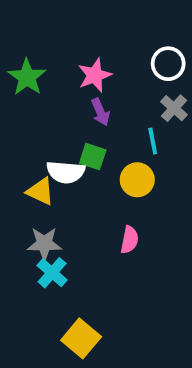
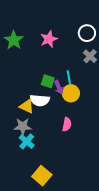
purple arrow: (100, 112) -> (59, 87), moved
cyan line: (153, 141) -> (69, 77), moved
white semicircle: (66, 172) -> (40, 100), moved
yellow triangle: (40, 191) -> (27, 106), moved

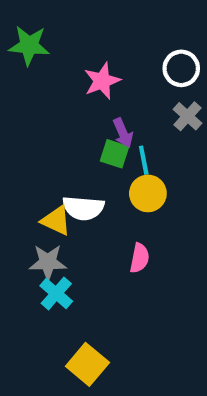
green star: (14, 40) -> (29, 45), moved, turned -30
green square: (48, 81) -> (115, 154), moved
purple arrow: (59, 87) -> (123, 133), moved

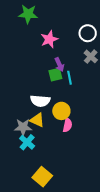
green star: (29, 45) -> (28, 14), moved
green square: (115, 154) -> (55, 75), turned -32
yellow circle: (148, 193) -> (61, 111), moved
yellow triangle: (56, 221) -> (37, 120), moved

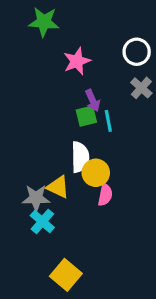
white semicircle: (40, 101) -> (80, 157), moved, turned -96

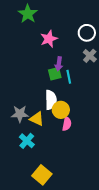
green star: (44, 22) -> (28, 14), turned 30
purple arrow: (93, 100) -> (59, 64), turned 32
gray star: (36, 198) -> (20, 114), moved

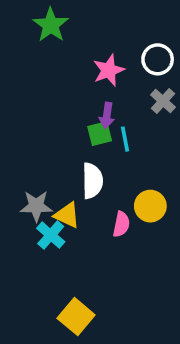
pink star: (49, 39) -> (109, 70), moved
yellow circle: (61, 110) -> (150, 206), moved
cyan cross: (27, 141) -> (51, 235), moved

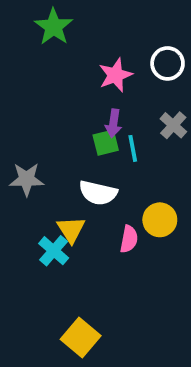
gray cross: (163, 101) -> (173, 125), moved
white semicircle: (92, 181) -> (98, 193), turned 104
gray star: (36, 206) -> (27, 179), moved
yellow triangle: (67, 215) -> (71, 229), turned 32

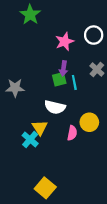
gray star: (27, 179) -> (15, 88), moved

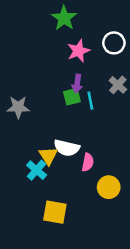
green star: (30, 15) -> (64, 18), moved
white semicircle: (55, 107) -> (67, 148), moved
yellow circle: (89, 122) -> (109, 187), moved
yellow square: (45, 188) -> (55, 212), moved, turned -30

